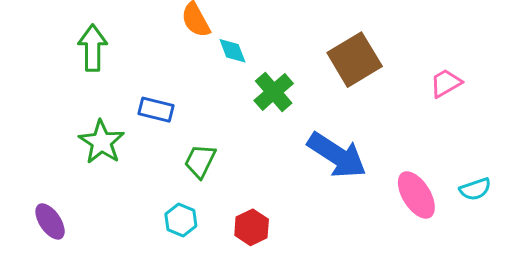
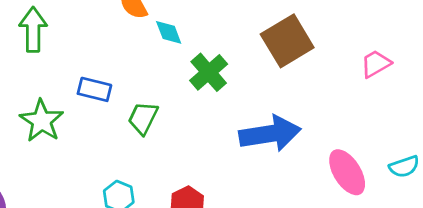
blue arrow: (337, 155) -> (270, 134), turned -42
green trapezoid: (200, 161) -> (143, 118), moved

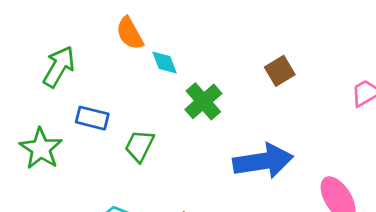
green arrow: (33, 29) -> (59, 67), moved, turned 30
brown square: (287, 41) -> (280, 71), size x0.6

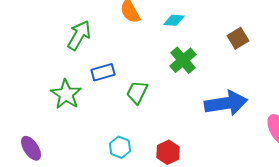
cyan diamond: (164, 63) -> (174, 20), moved, turned -65
blue rectangle: (92, 118) -> (103, 72), turned -30

